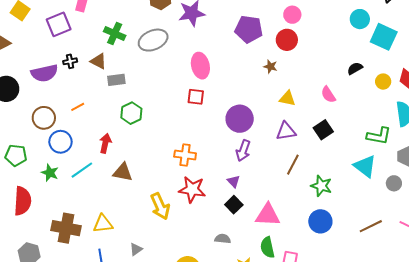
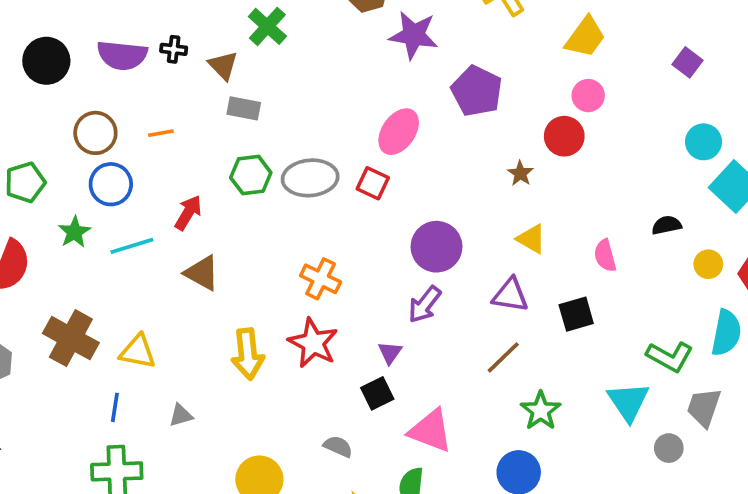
purple pentagon: (249, 29) -> (477, 91), moved
gray ellipse: (153, 40) -> (310, 178), moved
pink ellipse: (200, 66) -> (399, 132), turned 30
green pentagon: (16, 155) -> (25, 182), turned 30

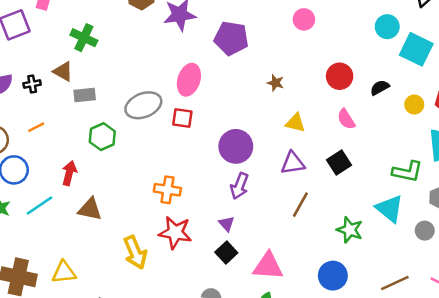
black cross: (174, 49) -> (32, 84), moved
red circle: (564, 136) -> (340, 76), moved
gray ellipse: (310, 178) -> (143, 105), moved
green star: (541, 411) -> (350, 230), moved

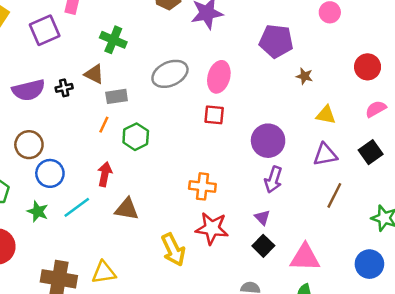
purple pentagon: (231, 38) -> (276, 41), moved
gray ellipse: (143, 105) -> (170, 74), moved
pink semicircle: (346, 119) -> (376, 109), turned 95
orange line: (36, 127) -> (104, 125), moved, turned -35

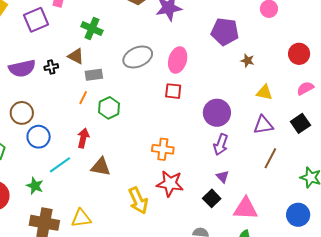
green star: (38, 212) -> (35, 186), moved
purple triangle: (262, 217) -> (223, 177), moved

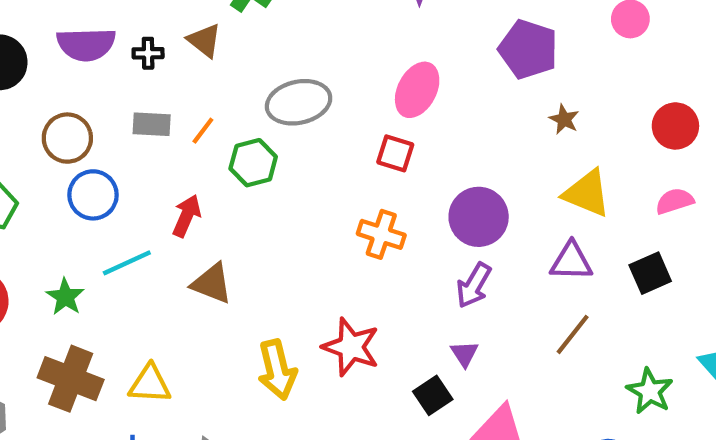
gray ellipse: (138, 57) -> (299, 102), moved
gray rectangle: (94, 75) -> (152, 124), moved
yellow triangle: (264, 92) -> (587, 193), size x1.4
orange cross: (163, 149) -> (381, 234), moved

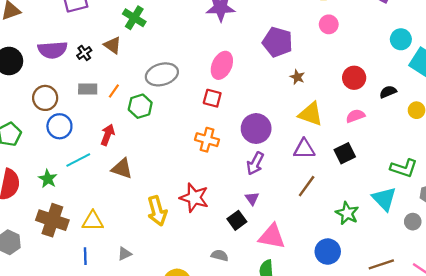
black cross: (148, 53) -> (84, 53), turned -32

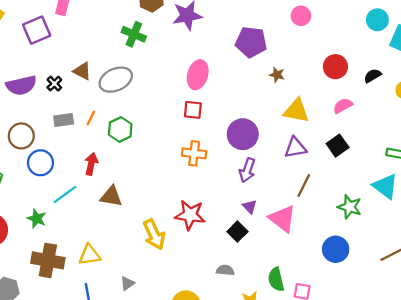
green cross: (134, 18) -> (134, 34), moved
gray ellipse: (162, 74) -> (116, 80), moved
pink triangle: (272, 237) -> (283, 219), moved, turned 36

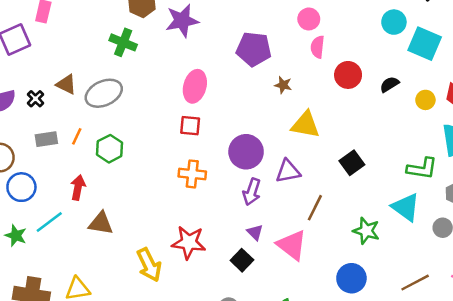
pink semicircle: (343, 106) -> (318, 47), moved, turned -54
purple triangle: (295, 148) -> (288, 171), moved
green star: (37, 219) -> (16, 236), moved

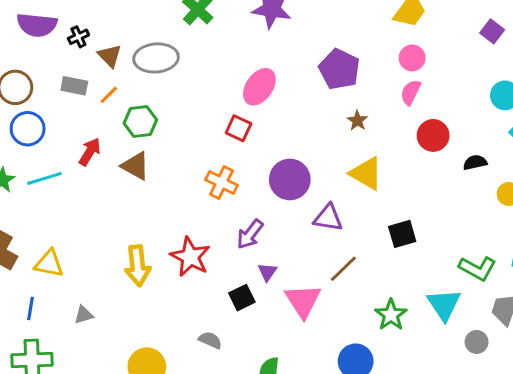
brown triangle: (66, 84) -> (110, 56), moved
purple arrow: (252, 192) -> (250, 234), moved
brown triangle: (101, 223) -> (136, 166), moved

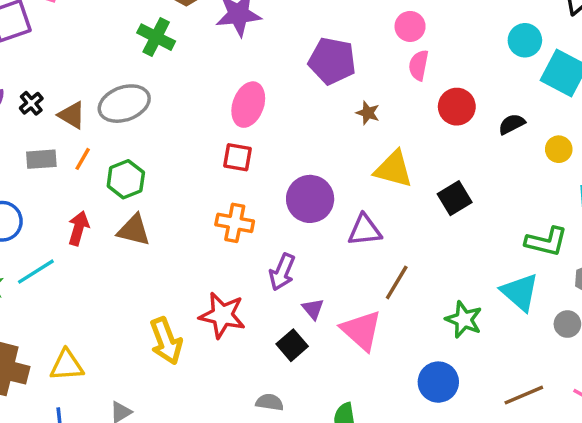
black square: (402, 234) -> (455, 198), moved

